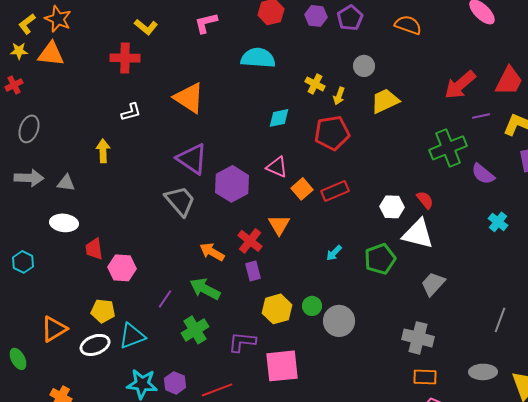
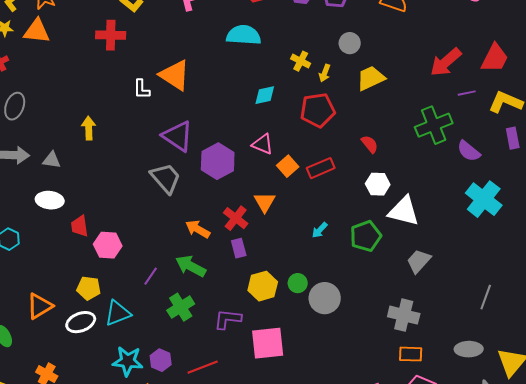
white L-shape: (131, 112) -> (142, 89), moved, turned 105
red semicircle: (425, 200) -> (370, 144), moved
cyan cross: (498, 222) -> (484, 199), size x1.8

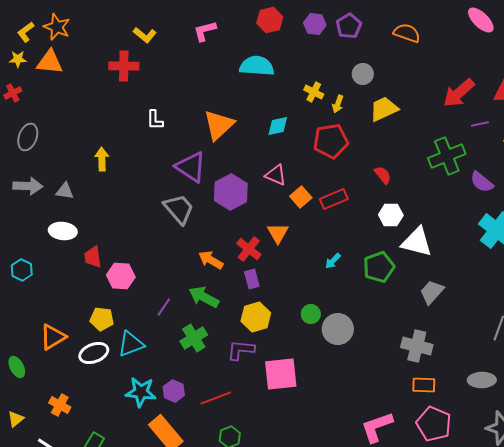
orange triangle: (175, 75) -> (219, 125), moved, turned 44
yellow hexagon: (263, 286) -> (256, 317), moved

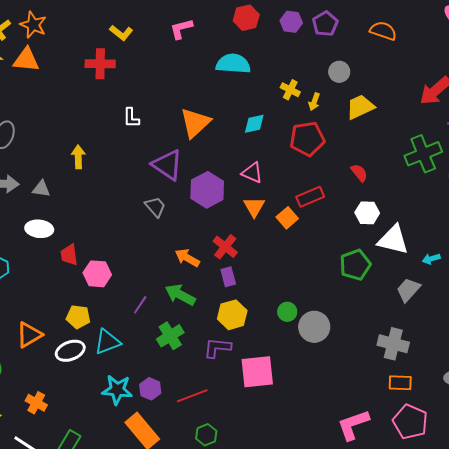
orange square: (301, 197) -> (287, 218), moved
gray trapezoid: (179, 209) -> (155, 207), size x0.7
orange triangle: (278, 233) -> (254, 207), moved
cyan arrow: (333, 261) -> (431, 259), moved, turned 30

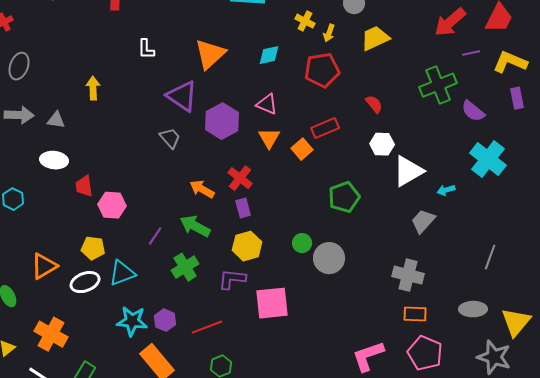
white triangle: (393, 240) -> (408, 171), turned -44
green pentagon: (355, 265) -> (344, 197), moved
orange cross: (36, 403) -> (51, 334), size x1.5

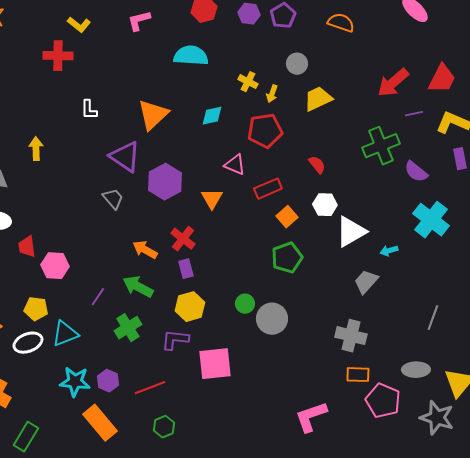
pink triangle: (267, 104) -> (235, 165), moved
orange square: (302, 149) -> (287, 217), moved
pink pentagon: (425, 353) -> (383, 401), moved

